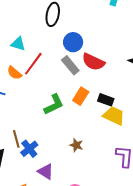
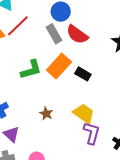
orange rectangle: (81, 96) -> (59, 66), size x1.4
yellow trapezoid: (114, 116) -> (84, 114), moved

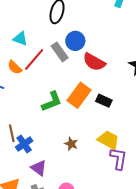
gray rectangle: (54, 34) -> (60, 52), moved

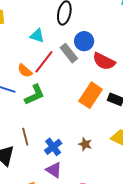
cyan triangle: (20, 39) -> (37, 36), moved
green L-shape: (52, 102) -> (35, 95), moved
blue cross: (24, 144) -> (53, 147), moved

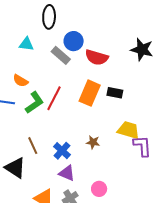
red line: (44, 62) -> (54, 98), moved

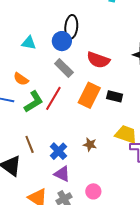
black ellipse: (49, 17) -> (71, 27), moved
blue circle: (74, 41) -> (62, 41), moved
gray rectangle: (61, 55) -> (64, 68), moved

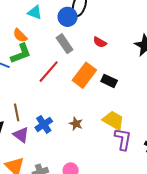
red semicircle: (98, 60) -> (100, 42), size x0.6
orange semicircle: (21, 79) -> (20, 35), moved
green L-shape: (34, 102) -> (21, 54), moved
purple triangle: (62, 174) -> (21, 135), moved

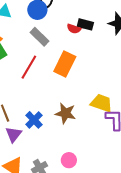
black rectangle: (109, 81) -> (85, 24), moved
brown star: (76, 124) -> (65, 113), size x1.5
purple triangle: (21, 135) -> (14, 134), turned 42

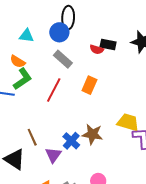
orange rectangle: (65, 64) -> (89, 85), size x0.7
blue cross: (34, 120) -> (71, 141), moved
purple triangle: (14, 134) -> (53, 155), moved

